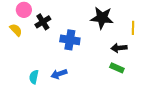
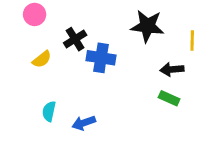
black cross: (43, 22) -> (75, 39), moved
yellow semicircle: (16, 30) -> (42, 59), moved, turned 96
blue arrow: (59, 74) -> (84, 123), moved

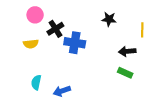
pink circle: (35, 14) -> (35, 15), moved
black star: (147, 26) -> (109, 19), size x0.6
yellow semicircle: (42, 59) -> (31, 44), turned 32

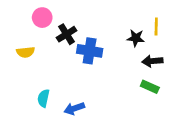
black star: (109, 19) -> (136, 38), moved
yellow line: (142, 30) -> (156, 27), moved
yellow semicircle: (31, 44) -> (26, 52), moved

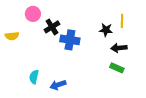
yellow semicircle: (26, 52) -> (12, 36), moved

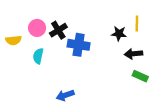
pink circle: (33, 14) -> (37, 28), moved
green rectangle: (117, 68) -> (140, 76), moved
cyan semicircle: (34, 77) -> (38, 56), moved

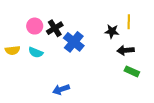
yellow semicircle: (13, 40) -> (12, 50), moved
blue cross: (79, 45) -> (74, 42), turned 30
cyan semicircle: (38, 56) -> (36, 52), turned -80

